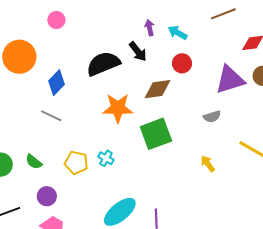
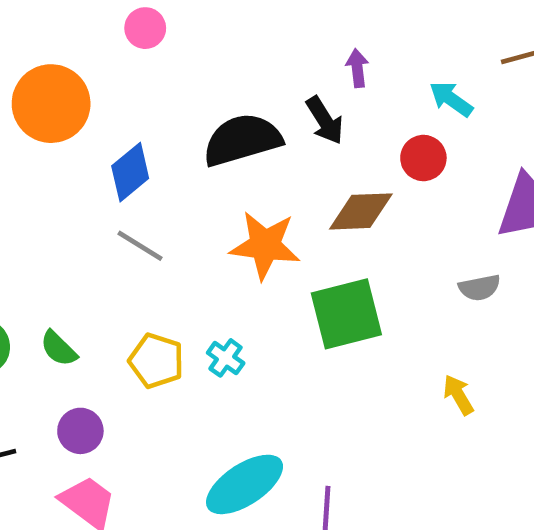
cyan arrow: (178, 33) -> (451, 99), moved
gray line: (51, 116) -> (140, 246), moved

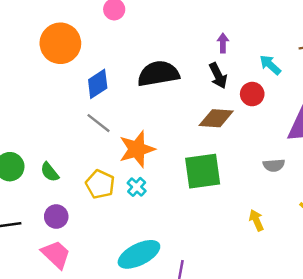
black arrow: (325, 120) -> (218, 76), moved
orange star: (265, 245) -> (137, 149), moved, turned -30

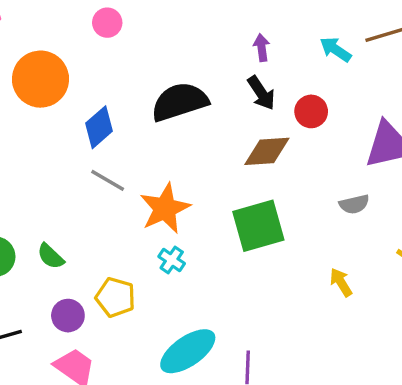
cyan arrow: (270, 65) -> (336, 49), moved
yellow pentagon: (100, 184) -> (115, 297), moved

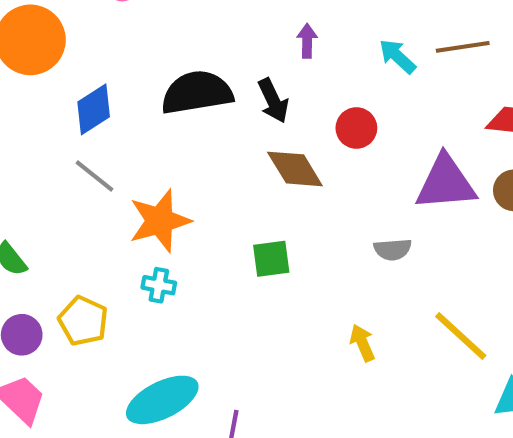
black arrow: (261, 93) -> (273, 101), moved
brown diamond: (267, 151) -> (295, 169), turned 54
green square: (258, 226) -> (271, 259), size x0.6
cyan cross: (172, 260) -> (159, 285), turned -32

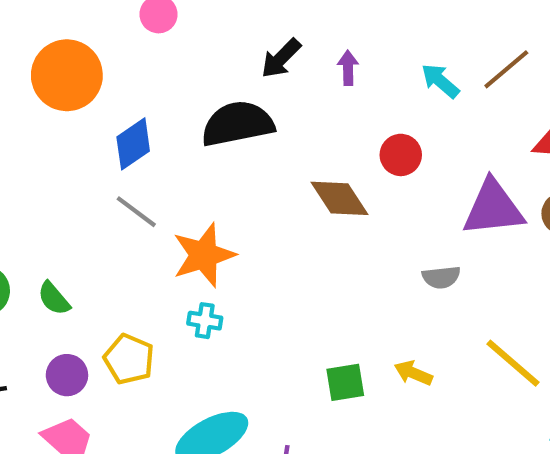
brown line: (463, 47) -> (506, 69), turned -30
black arrow: (273, 101) -> (281, 58), moved, turned 72
green square: (271, 259) -> (345, 382), moved
yellow arrow: (362, 343) -> (413, 373), turned -42

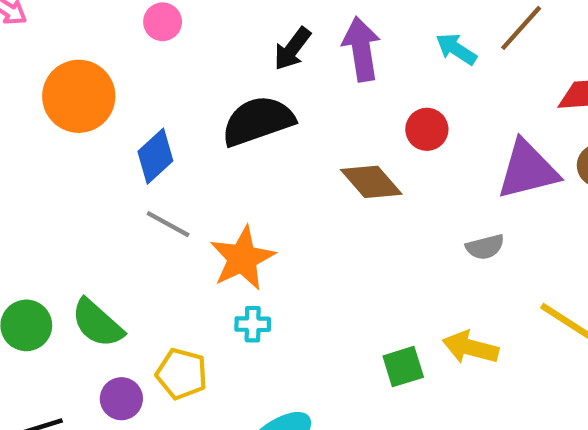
purple arrow: (348, 68) -> (361, 49), size x1.8
green semicircle: (54, 298) -> (97, 323), size x1.5
yellow arrow: (413, 373) -> (470, 348), size x1.4

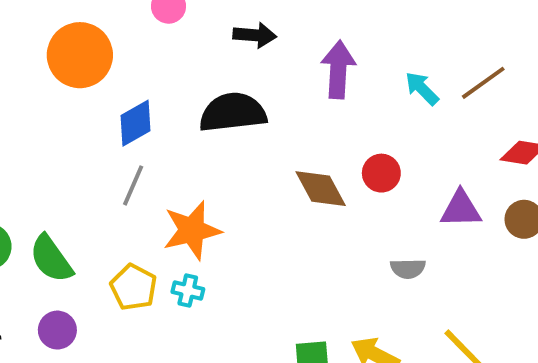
black arrow: (292, 49) -> (255, 35), moved, turned -135
red circle: (427, 129) -> (381, 173), moved
purple triangle: (528, 170) -> (461, 209), size x0.7
gray line: (168, 224) -> (133, 185), turned 72
yellow pentagon: (182, 374) -> (133, 287), moved

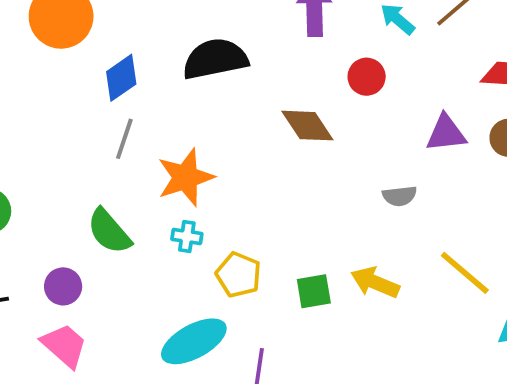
red circle: (381, 173) -> (367, 77), moved
green semicircle: (51, 259) -> (109, 231), moved
yellow pentagon: (133, 287) -> (238, 275), moved

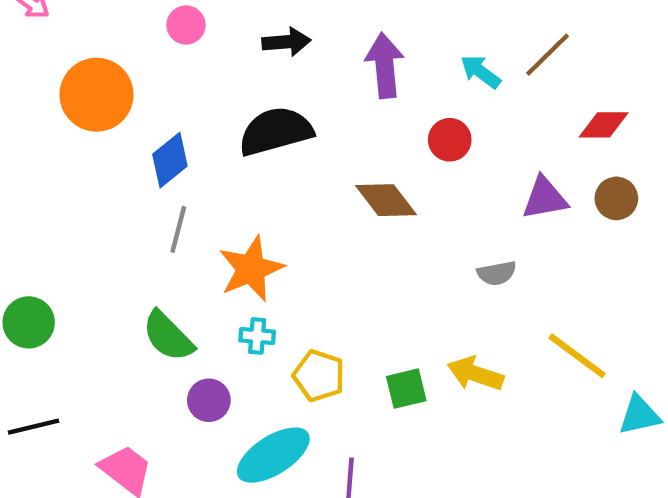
purple circle: (63, 286) -> (209, 400), moved

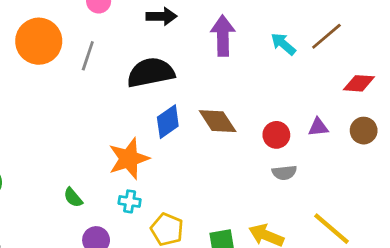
red circle: (450, 140) -> (276, 135), moved
blue diamond: (170, 160) -> (168, 122), moved
purple triangle: (545, 198) -> (318, 127), size x0.7
gray line: (178, 229) -> (88, 56), moved
green semicircle: (168, 336) -> (73, 198), size x0.6

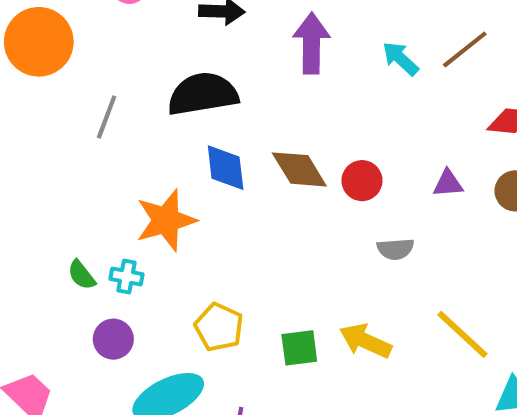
gray line: (88, 56) -> (107, 117), moved
blue diamond: (168, 122) -> (226, 168), turned -64
red circle: (276, 135) -> (362, 181), moved
cyan cross: (130, 201) -> (127, 277), moved

